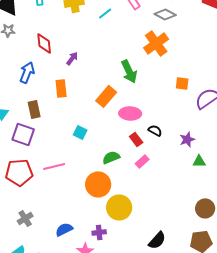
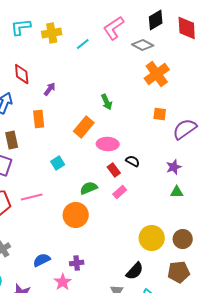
orange cross: (156, 43) -> (157, 74), moved
green arrow: (129, 71) -> (107, 102), size x0.7
cyan square: (80, 132) -> (58, 163), turned 32
purple star: (187, 139) -> (174, 167), moved
yellow circle: (119, 207) -> (152, 238), moved

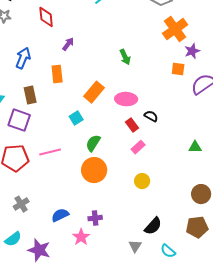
red diamond: (22, 74) -> (46, 17), moved
orange rectangle: (84, 127) -> (94, 92), moved
purple star: (174, 167) -> (192, 51), moved
green semicircle: (89, 188) -> (93, 143), moved, turned -36
yellow circle: (152, 238) -> (142, 181), moved, size x0.6

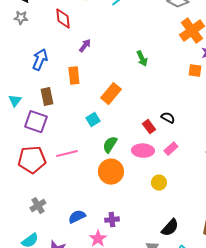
pink ellipse: (126, 99) -> (143, 151), moved
pink rectangle: (138, 147) -> (171, 149), moved

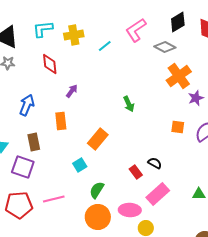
orange square: (195, 71) -> (178, 127), moved
pink rectangle: (171, 149) -> (158, 194), size x1.6
pink ellipse: (143, 151) -> (130, 210), moved

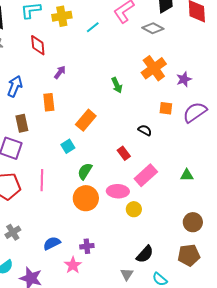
orange cross: (179, 76) -> (154, 68), moved
black semicircle: (155, 163) -> (145, 130), moved
pink line: (54, 199) -> (42, 180), turned -75

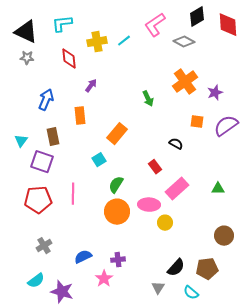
yellow cross: (62, 16) -> (97, 42), moved
brown pentagon: (189, 255) -> (207, 269), moved

